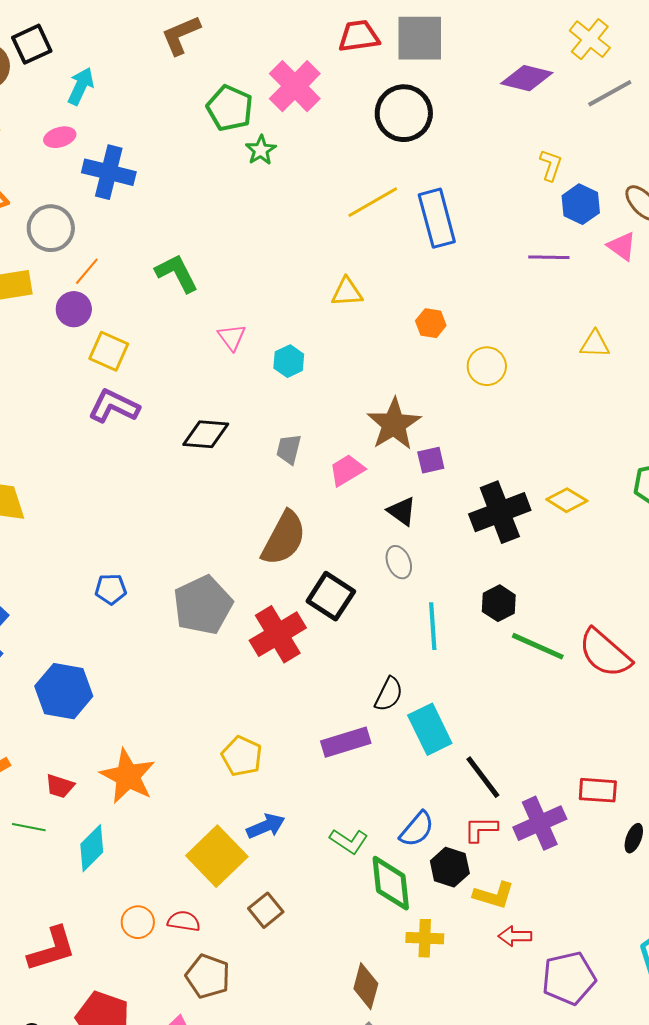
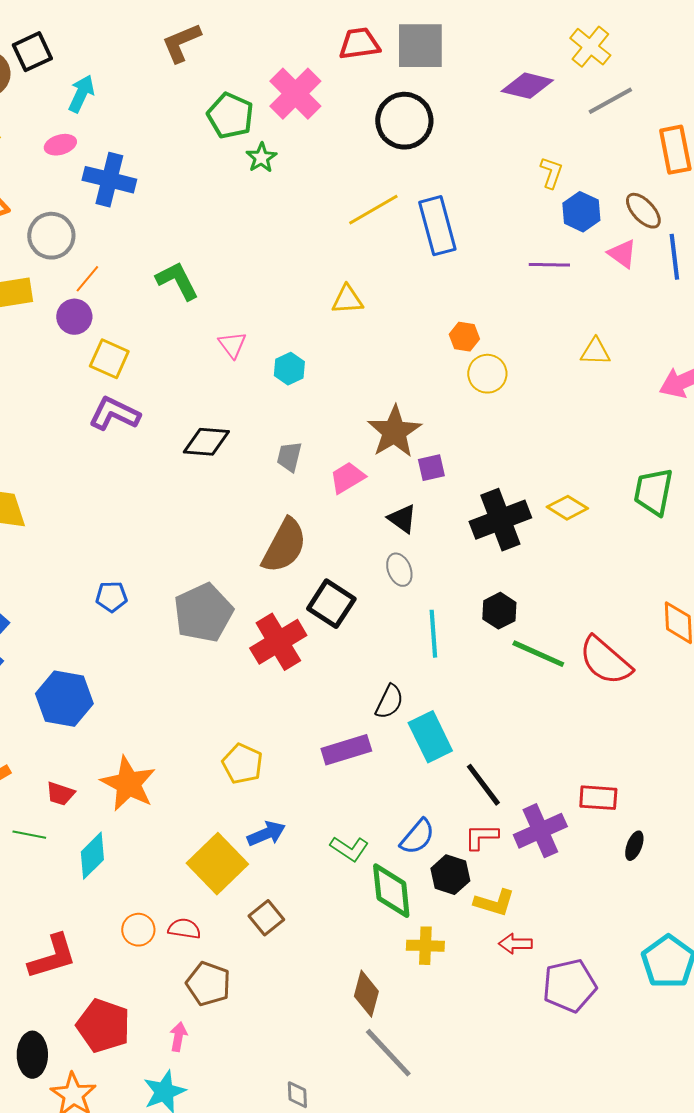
orange hexagon: (431, 323) -> (464, 337), moved

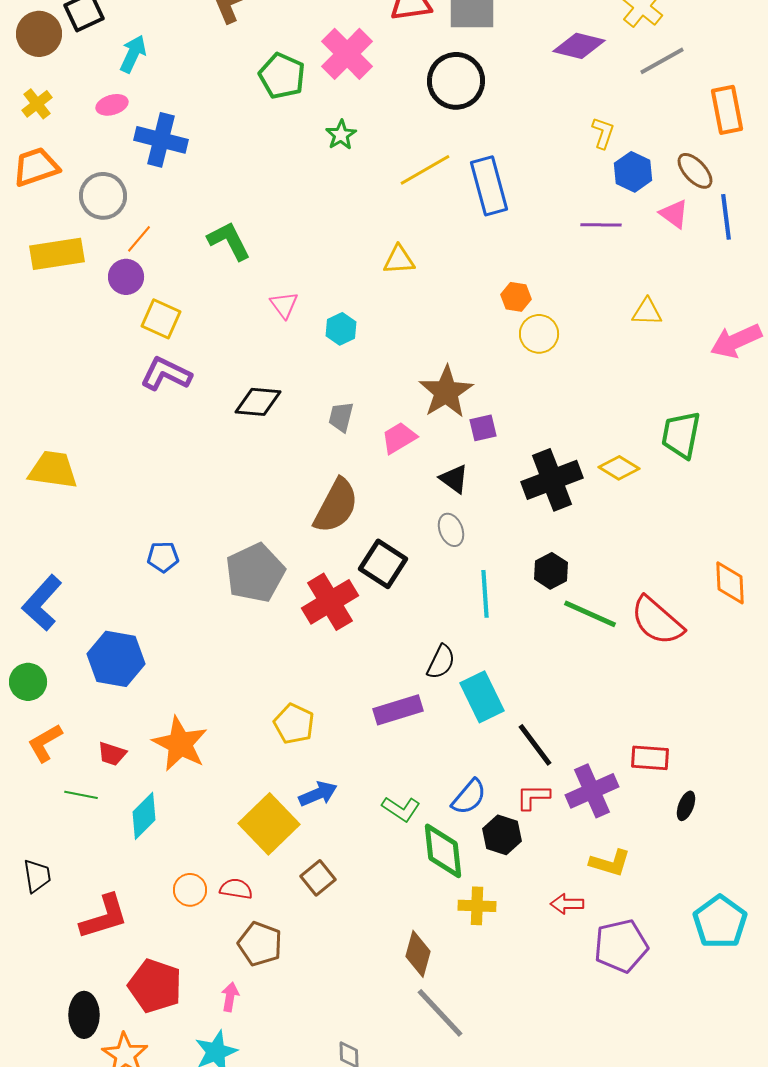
green star: (261, 158) -> (341, 135), moved
green trapezoid: (653, 492) -> (681, 435), moved
yellow L-shape: (494, 903) -> (610, 863), moved

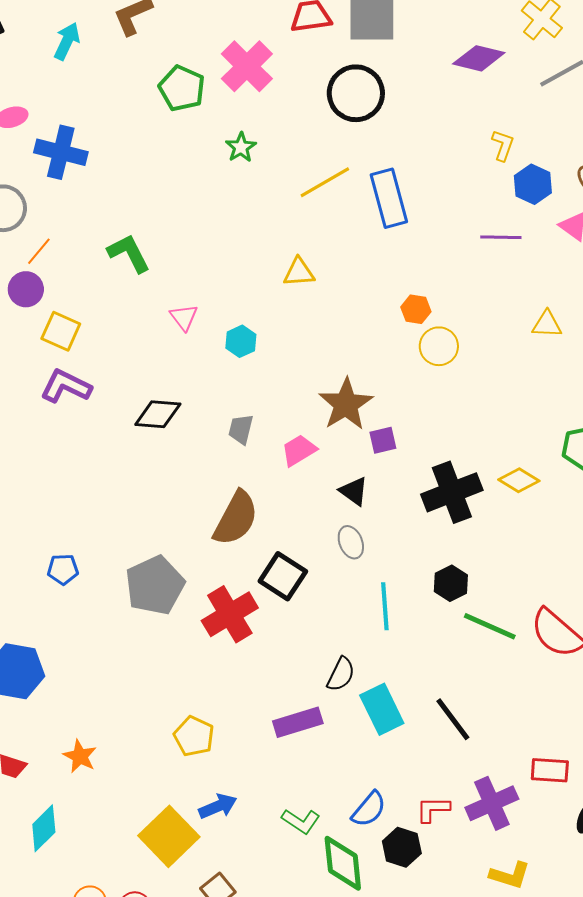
cyan arrow: (133, 54) -> (67, 41), moved
orange star: (180, 744) -> (80, 756), size x0.6
black line: (535, 745) -> (453, 719), moved

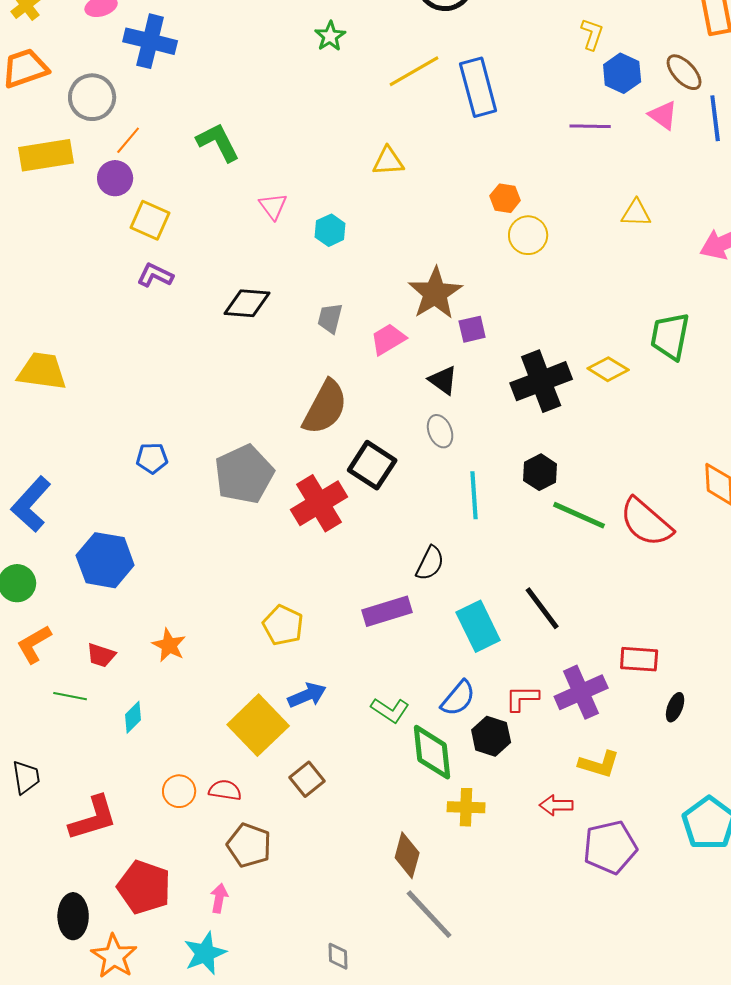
purple L-shape: (66, 386) -> (155, 275), size x0.7
cyan rectangle: (382, 709) -> (478, 626), moved
cyan diamond: (44, 828) -> (133, 717), size x0.7

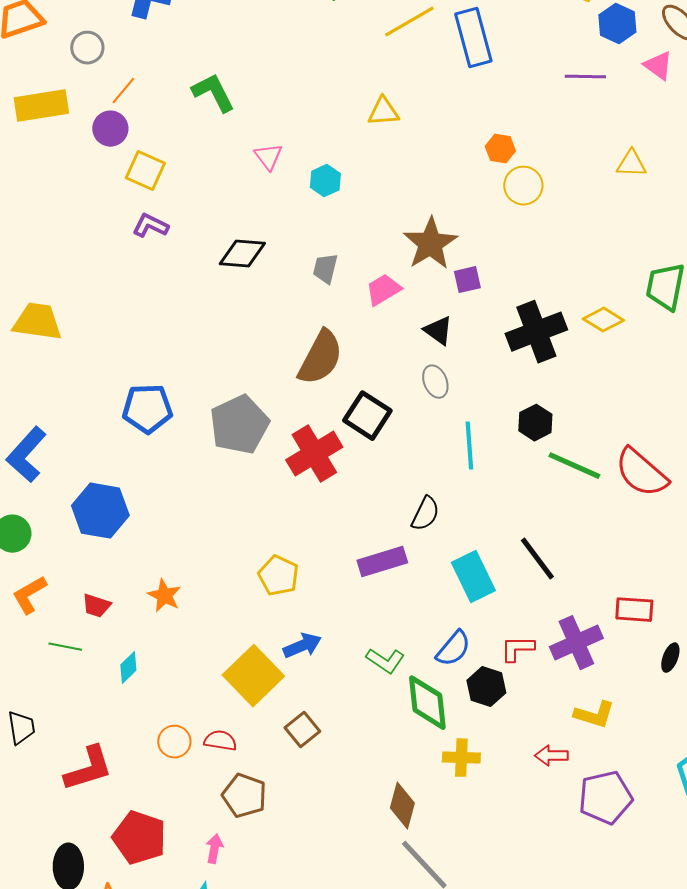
gray circle: (92, 97) -> (87, 48), size x0.7
blue pentagon: (152, 458) -> (147, 409), size x1.6

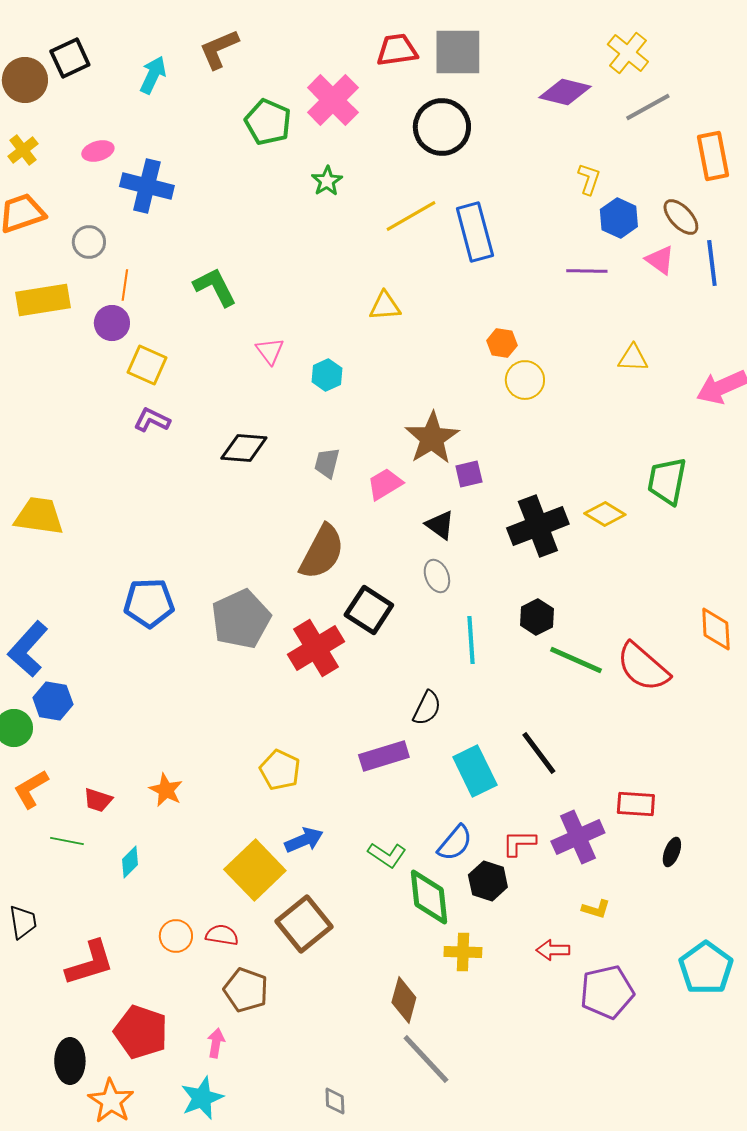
orange line: (123, 91) -> (125, 285), turned -32
blue hexagon: (100, 511) -> (53, 701), moved, size x0.7
yellow L-shape: (594, 715) -> (596, 909), size x0.7
brown square: (302, 730) -> (304, 924), size x1.6

